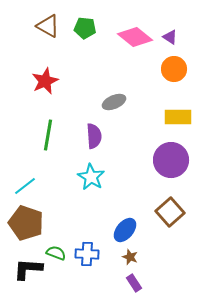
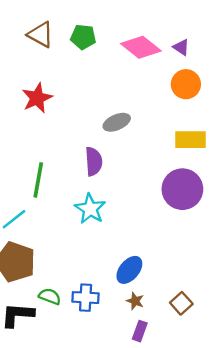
green line: (48, 135) -> (38, 180), moved
brown square: (170, 212) -> (181, 303), moved, size x0.7
purple rectangle: (134, 283) -> (140, 331), turned 54

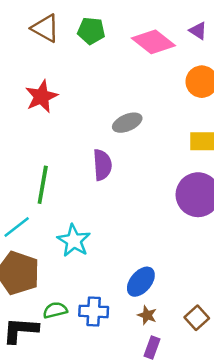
purple triangle: (181, 47) -> (198, 31), moved
cyan star: (90, 209) -> (74, 241), moved
green semicircle: (50, 296) -> (55, 310), turned -35

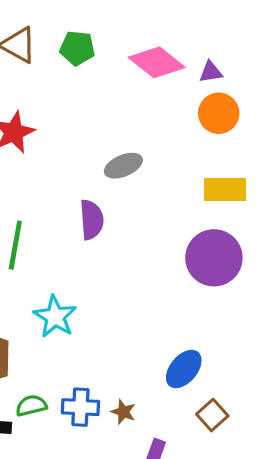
purple triangle: (198, 31) -> (211, 72), moved, turned -42
blue ellipse: (141, 282) -> (184, 369), moved
brown star: (147, 315) -> (123, 412), moved

